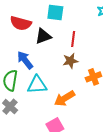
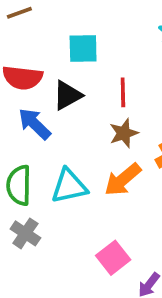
blue arrow: (25, 60) -> (34, 124), moved
orange arrow: (65, 98) -> (123, 180), moved

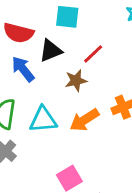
red line: (123, 92) -> (93, 54), turned 40
brown star: (124, 133) -> (76, 81), moved

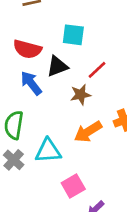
cyan triangle: (43, 120) -> (48, 151), moved

